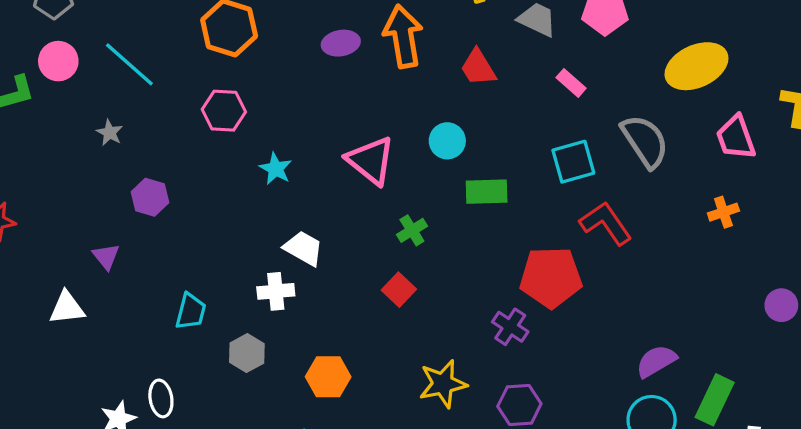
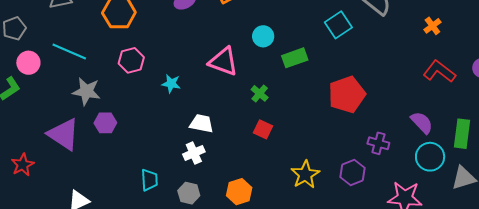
gray star: (110, 133) -> (86, 91), moved, size x1.8
red L-shape: (606, 223) -> (439, 71), moved
purple triangle: (106, 256) -> (64, 134), moved, size x2.0
purple cross: (510, 327) -> (378, 143), moved
purple semicircle: (656, 361) -> (422, 123), turned 95

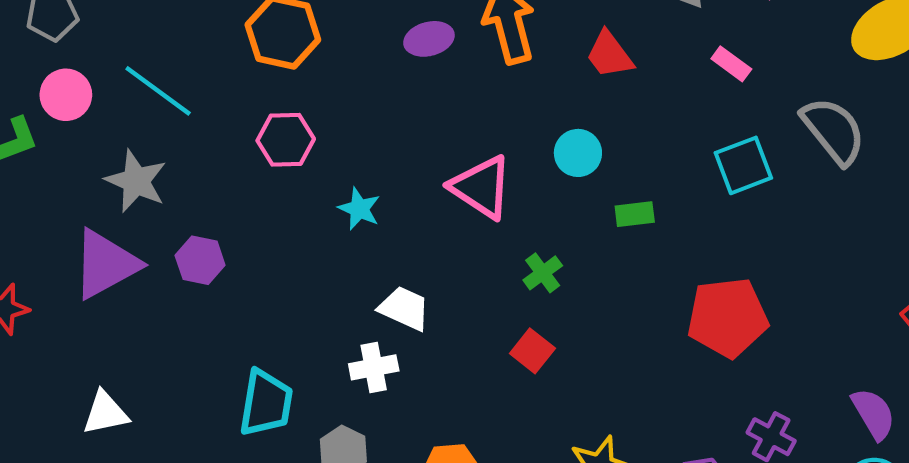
green rectangle: (295, 58) -> (635, 214), size x0.7
gray star: (86, 91) -> (136, 181), moved
purple triangle: (64, 134) -> (106, 264), turned 45
cyan trapezoid: (149, 180) -> (266, 403), size x1.4

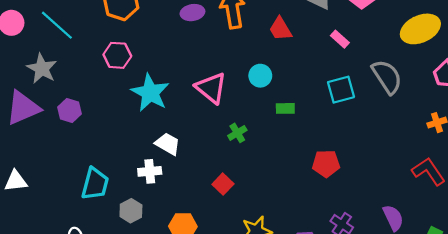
cyan star: (359, 209) -> (150, 93), size x1.8
red pentagon: (728, 317) -> (326, 164), size x0.7
red square: (532, 351) -> (223, 184), moved

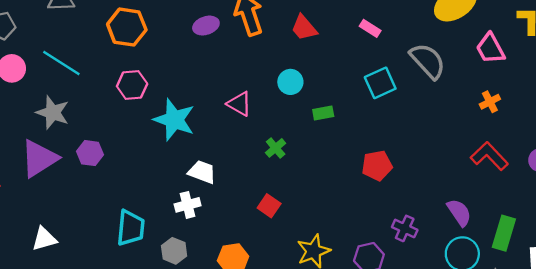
pink triangle: (211, 88) -> (239, 104), size x0.7

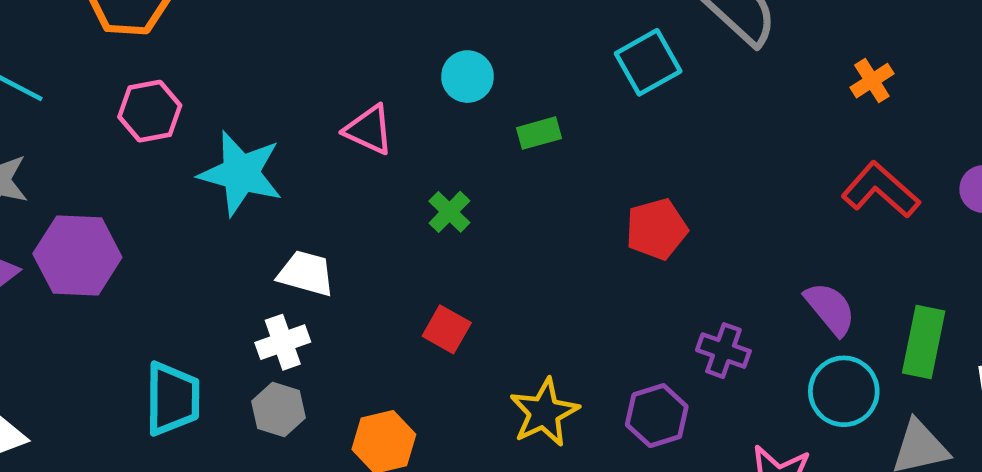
purple hexagon: (90, 153) -> (77, 256), size x1.6
gray hexagon: (174, 251) -> (278, 409), moved

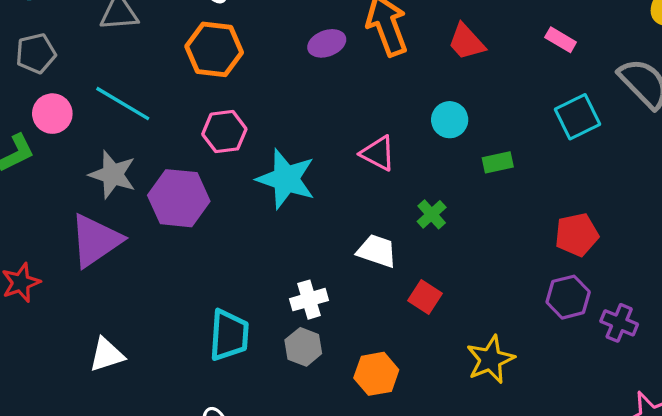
purple hexagon: (77, 256) -> (179, 198), moved
white trapezoid: (306, 273) -> (377, 251), moved
purple hexagon: (657, 416) -> (568, 297), moved

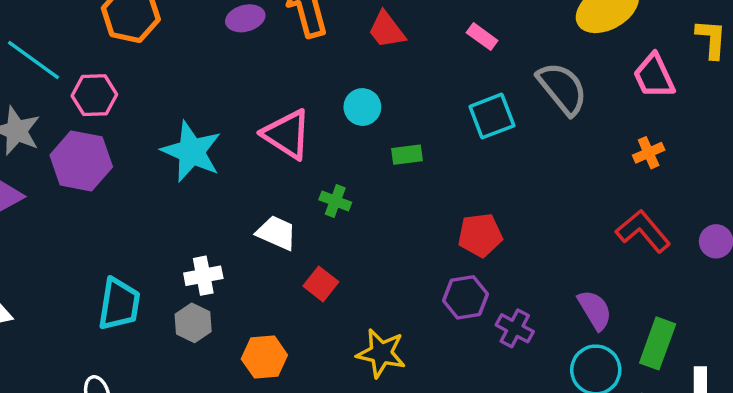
pink hexagon: (224, 132) -> (94, 95), moved
pink triangle: (378, 153) -> (287, 134), size x1.4
green cross: (432, 214) -> (335, 201), turned -32
yellow star: (490, 359) -> (381, 353), turned 30

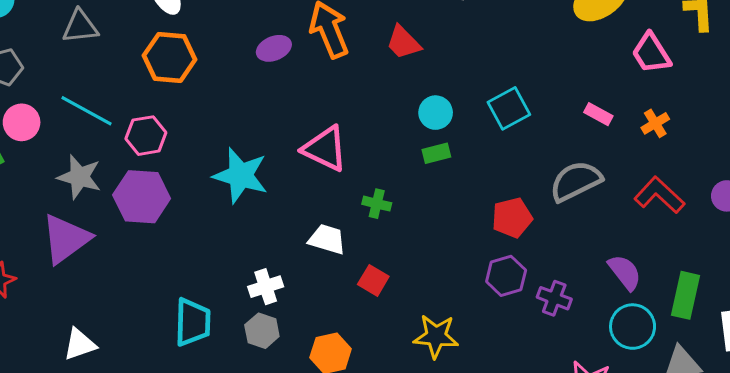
pink rectangle: (482, 37) -> (598, 114), moved
gray semicircle: (562, 88) -> (576, 181), moved, turned -70
cyan circle: (362, 107) -> (436, 113), moved

